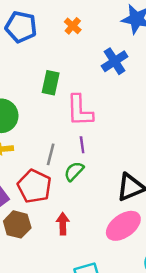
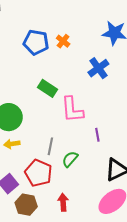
blue pentagon: (21, 27) -> (36, 42), moved
green rectangle: (51, 83) -> (47, 88), turned -66
purple line: (82, 145) -> (97, 135), moved

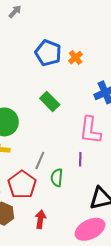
pink L-shape: (72, 110) -> (90, 130), moved
purple line: (97, 135) -> (80, 159), moved
green semicircle: (70, 159) -> (57, 178), turned -48

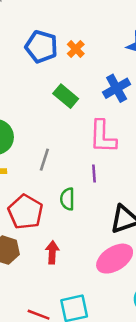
green rectangle: (50, 102) -> (66, 96), moved
gray line: (40, 160) -> (44, 160), moved

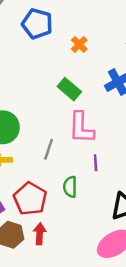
blue pentagon: (41, 47) -> (37, 24), moved
pink L-shape: (103, 137) -> (81, 128), moved
red arrow: (52, 252) -> (40, 234), moved

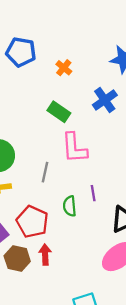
purple line: (96, 163) -> (93, 193), moved

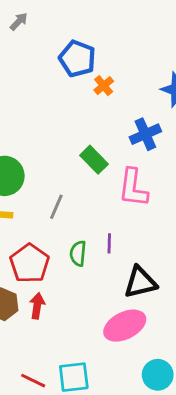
blue pentagon: (21, 52) -> (77, 59), moved
green rectangle: (59, 112) -> (94, 160), moved
pink L-shape: (74, 148) -> (133, 188), moved

